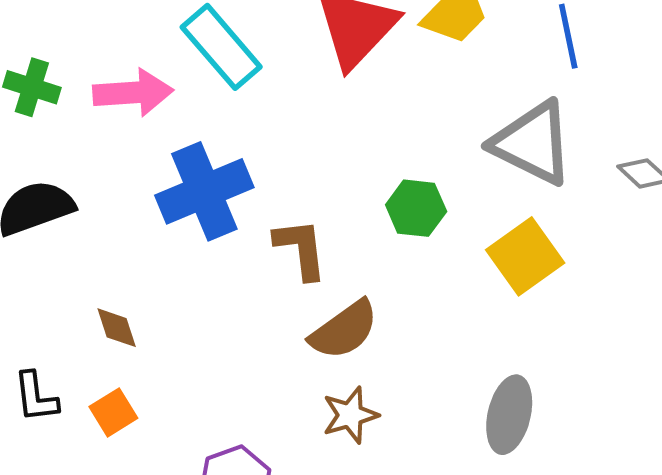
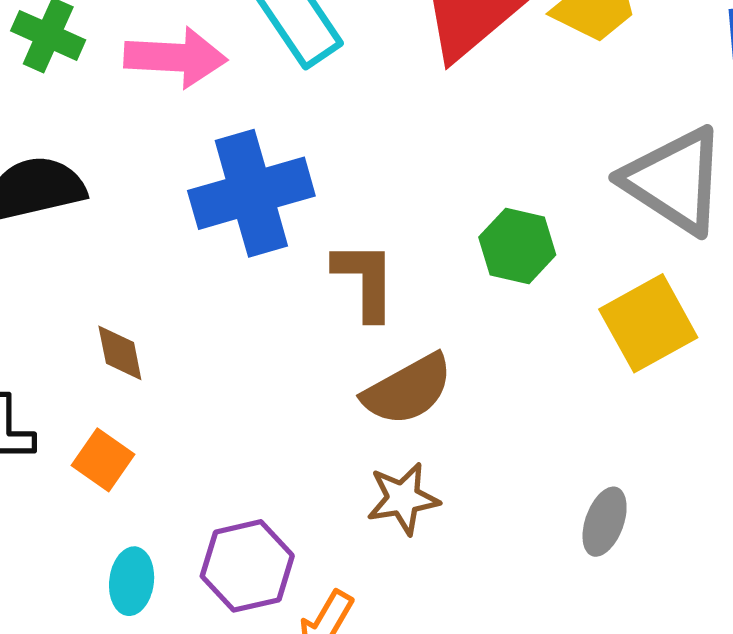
orange square: (113, 412) -> (103, 460), turned -30
gray ellipse: (509, 415) -> (605, 522), size x0.7

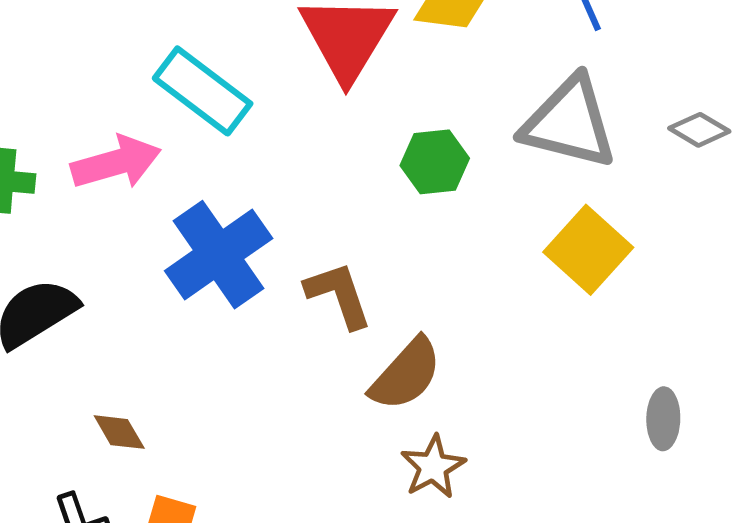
green hexagon: (517, 246) -> (435, 162), moved
brown diamond: (120, 353) -> (119, 432), moved
gray ellipse: (605, 522) -> (663, 419), moved

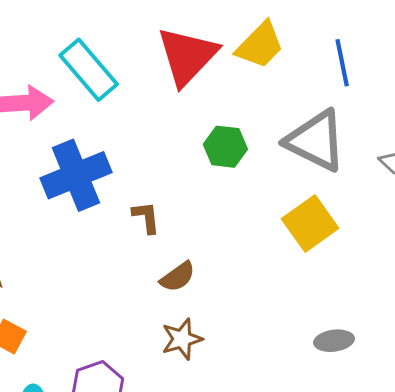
brown L-shape: (339, 295) -> (146, 217), size x0.7
brown semicircle: (406, 374) -> (178, 277), size x0.7
gray ellipse: (663, 419) -> (334, 341), turned 69

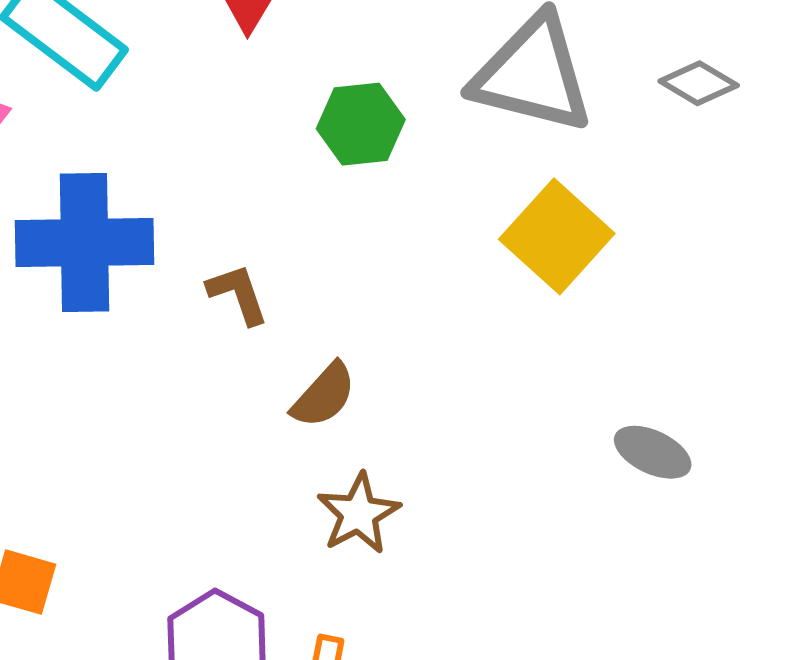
blue cross: (76, 175) -> (85, 243), turned 34
gray ellipse: (334, 341) -> (653, 452), turned 45

